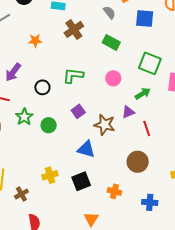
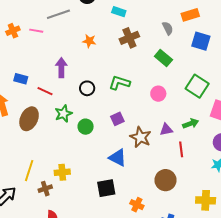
purple arrow: (13, 72) -> (61, 68), turned 132
green arrow: (143, 94) -> (191, 124), moved
yellow cross: (50, 175) -> (62, 172), moved

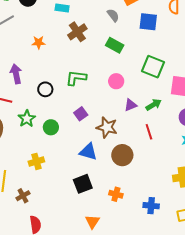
purple triangle: (166, 130) -> (131, 105), moved
yellow cross: (62, 172) -> (36, 161), moved
brown circle: (165, 180) -> (122, 155), moved

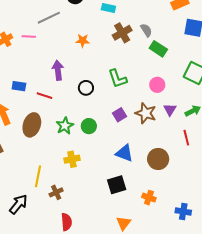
gray semicircle: (113, 15) -> (146, 30), moved
green L-shape: (76, 78) -> (118, 79), turned -120
purple triangle: (131, 105) -> (170, 110), turned -40
green star: (27, 119) -> (65, 126), moved
brown star: (107, 127) -> (146, 113), moved

